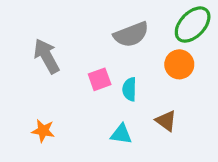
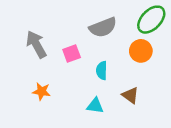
pink square: (100, 79) -> (72, 54), moved
orange star: (43, 131) -> (42, 91), moved

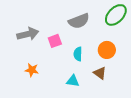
gray arrow: (36, 44) -> (28, 34), turned 105
orange circle: (141, 51) -> (107, 50), moved

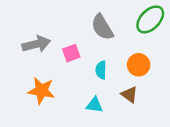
gray semicircle: (79, 21) -> (102, 27), turned 80
orange star: (32, 70) -> (41, 91), size x1.5

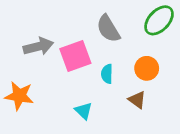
pink square: (71, 53) -> (75, 56), size x1.6
orange star: (41, 91) -> (19, 96), moved
cyan triangle: (95, 105) -> (84, 111), moved, turned 36

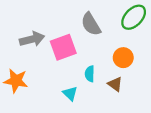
cyan semicircle: (107, 74) -> (90, 74), moved

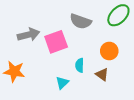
gray semicircle: (91, 24) -> (81, 21), turned -40
cyan triangle: (70, 93) -> (62, 83), turned 32

